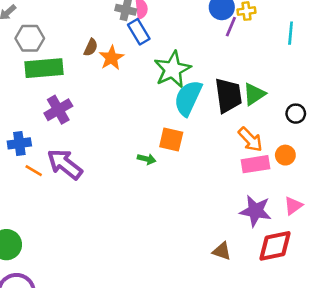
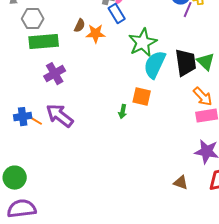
orange star: (111, 58) -> (96, 34), turned 30
green triangle: (254, 94) -> (206, 62), turned -42
blue cross: (19, 143) -> (23, 117), moved
green arrow: (147, 159) -> (123, 112), turned 88

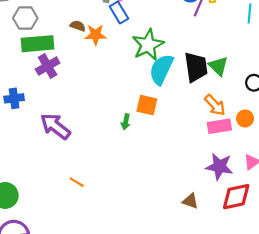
brown semicircle: (80, 26) -> (78, 26), turned -96
purple cross: (55, 74) -> (48, 66), moved
blue cross: (23, 117) -> (14, 98), moved
orange line: (36, 121) -> (77, 182), moved

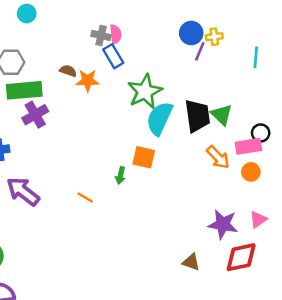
purple arrow: (55, 126) -> (23, 191), moved
pink rectangle: (219, 126) -> (248, 146), moved
orange line: (77, 182) -> (85, 198), moved

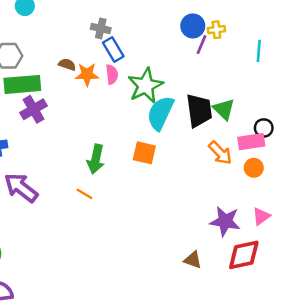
pink semicircle: (116, 34) -> (112, 74), moved
green arrow: (121, 176) -> (96, 159), moved, size x1.6

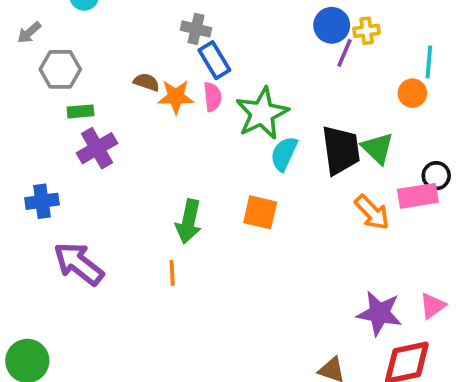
green rectangle: (22, 84) -> (80, 111), size x0.5
cyan semicircle: (160, 113) -> (284, 154), size x0.7
orange circle: (254, 168) -> (412, 93), moved
orange line: (85, 194) -> (172, 273), turned 56

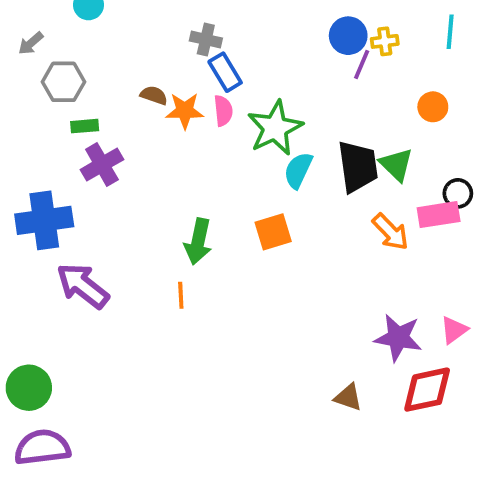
cyan line: (429, 62) -> (450, 32), moved
blue cross: (42, 201) -> (44, 220), size x1.6
orange square: (260, 212) -> (273, 232), turned -30

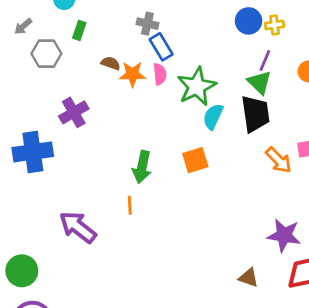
purple line: (362, 64) -> (265, 60), moved
green rectangle: (85, 126) -> (79, 30), moved, turned -66
green triangle: (396, 165) -> (259, 82), moved
purple arrow: (83, 286) -> (78, 227), moved

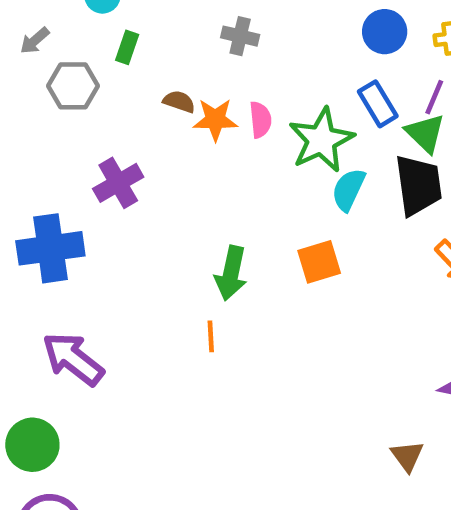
blue circle: (249, 21) -> (385, 32), moved
blue rectangle: (161, 47) -> (378, 104), moved
purple arrow: (78, 227) -> (73, 359), moved
brown triangle: (249, 278) -> (407, 456), turned 35

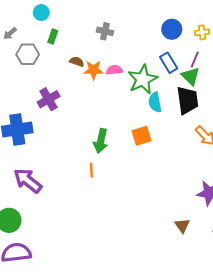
pink semicircle: (260, 120) -> (114, 70), turned -91
cyan semicircle: (348, 190) -> (155, 102), turned -36

